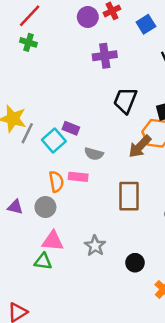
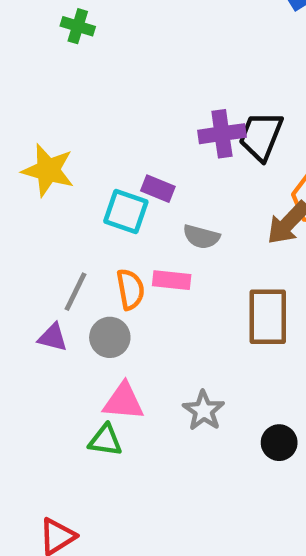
purple cross: (105, 56) -> (222, 134), moved
gray line: (27, 133) -> (76, 292), moved
cyan square: (54, 140) -> (126, 212), turned -30

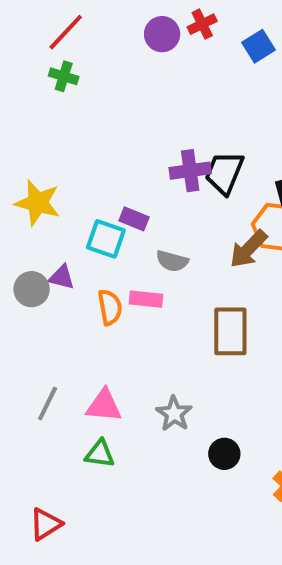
gray line: (76, 292) -> (48, 404), moved
purple triangle: (53, 337) -> (62, 277), moved
gray circle: (110, 337) -> (32, 289), moved
green triangle: (105, 440) -> (100, 454), moved
black circle: (279, 443) -> (224, 454), moved

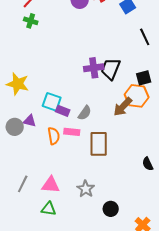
purple rectangle: (134, 219) -> (63, 111), moved
gray semicircle: (172, 261) -> (85, 113), turned -70
brown rectangle: (230, 331) -> (99, 144), moved

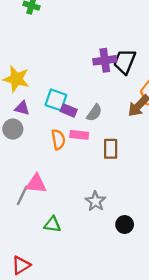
purple triangle: (30, 121) -> (22, 108), moved
brown rectangle: (99, 144) -> (111, 149), size x0.7
pink triangle: (51, 185) -> (36, 184), moved

